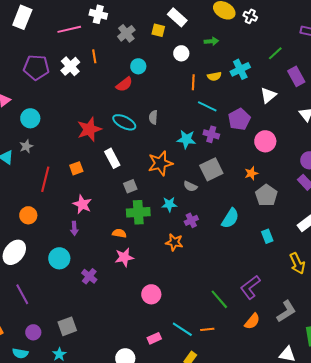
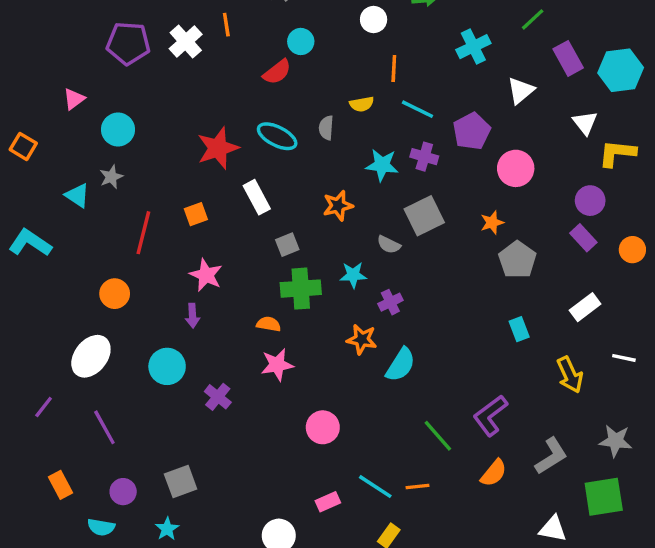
yellow semicircle: (214, 76) -> (362, 104), moved
orange star: (160, 163) -> (338, 206), size x0.7
cyan semicircle: (230, 218) -> (401, 365), moved

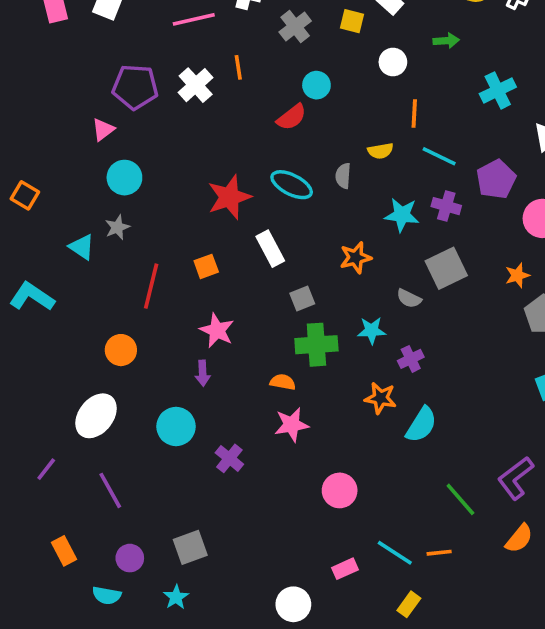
pink triangle: (74, 99) -> (103, 130), moved

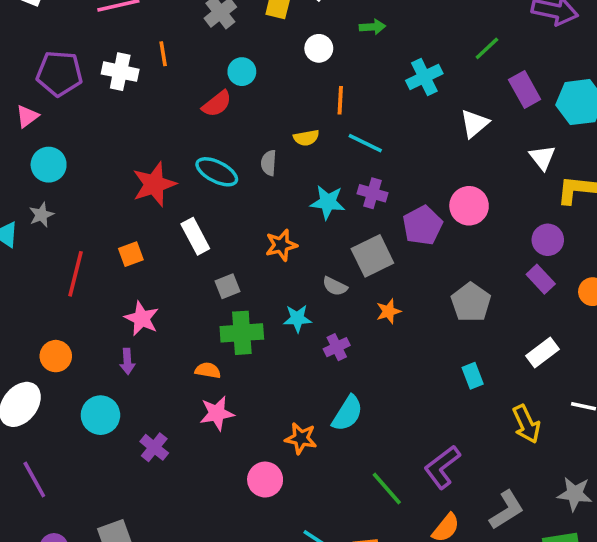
white cross: (196, 85) -> (120, 72), turned -36
purple pentagon: (496, 179) -> (423, 225), moved
orange star: (517, 275) -> (389, 311), moved
orange circle: (121, 350) -> (56, 356), moved
orange star: (380, 398) -> (301, 438), moved

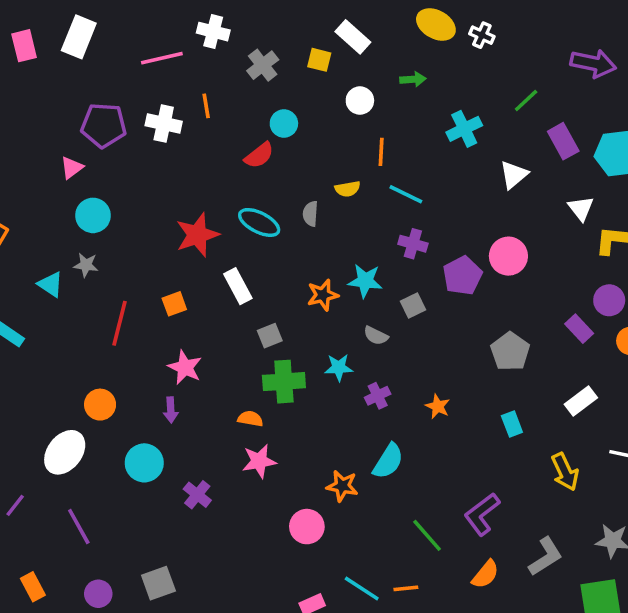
cyan star: (328, 202) -> (365, 281), moved
gray star: (41, 215) -> (86, 265), turned 30
purple circle: (548, 240) -> (609, 300), moved
gray square: (372, 256) -> (413, 306), size x0.6
orange star: (389, 311) -> (438, 406), moved, turned -30

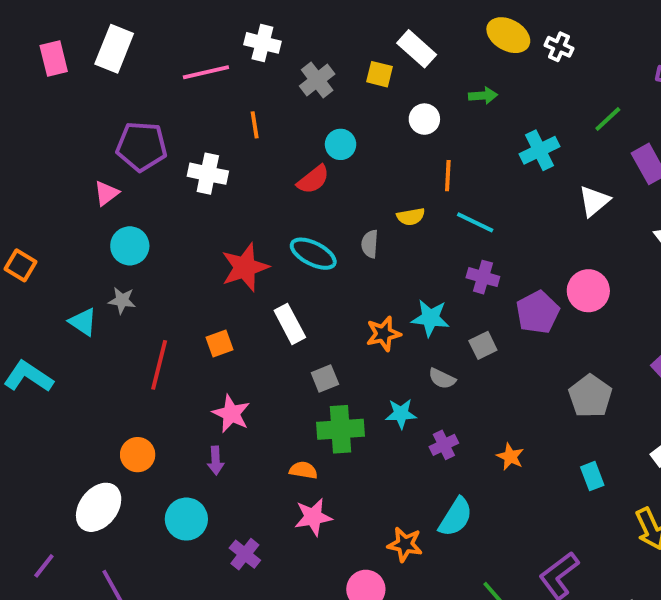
white cross: (164, 123) -> (208, 174), moved

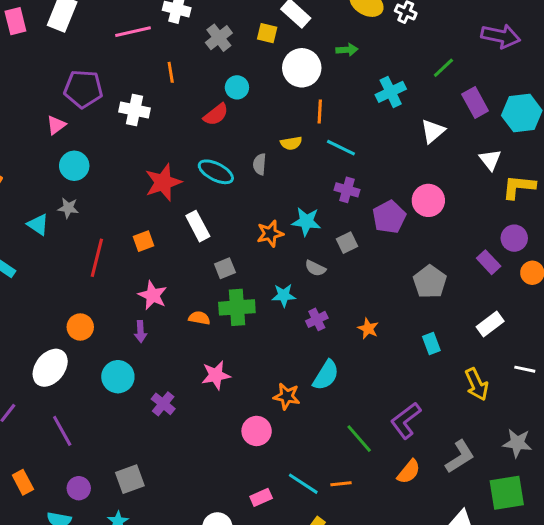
white circle: (424, 119) -> (302, 68), size x1.6
orange semicircle: (303, 470) -> (199, 318), moved

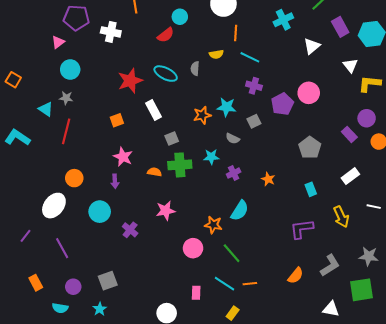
red line: (97, 258) -> (66, 131), moved
purple L-shape: (406, 420) -> (302, 229), moved, turned 30
green line: (359, 439) -> (232, 253), moved
pink rectangle: (261, 497) -> (196, 293), turned -64

